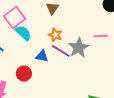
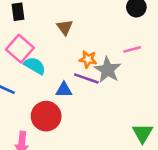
orange star: (55, 35) -> (88, 59), moved
red circle: (24, 74) -> (46, 116), size x1.5

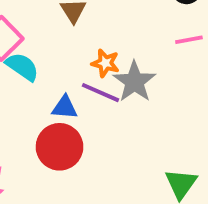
pink line: (132, 49) -> (189, 40), moved
red circle: (46, 116) -> (60, 147), moved

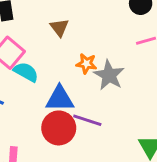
purple line: (101, 93) -> (87, 120), moved
blue triangle: (65, 107) -> (60, 99), size x1.5

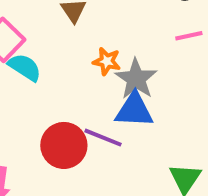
blue triangle: (60, 99) -> (134, 110), moved

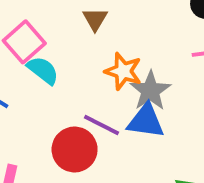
orange star: (107, 61) -> (123, 71), size x1.4
purple line: (103, 138) -> (101, 125), moved

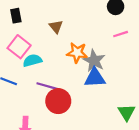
cyan semicircle: (43, 70) -> (32, 60), turned -42
purple line: (101, 125) -> (47, 86), moved

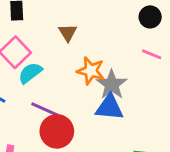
pink line: (121, 34) -> (152, 54), turned 32
cyan semicircle: (32, 60) -> (30, 73), turned -30

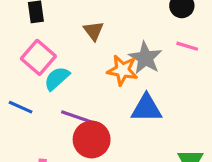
gray star: (112, 84) -> (145, 58), moved

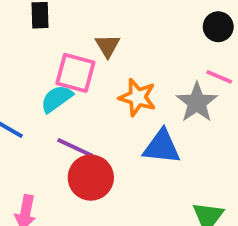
pink square: (38, 57) -> (75, 73), moved, turned -32
gray star: (145, 58) -> (197, 103), moved

